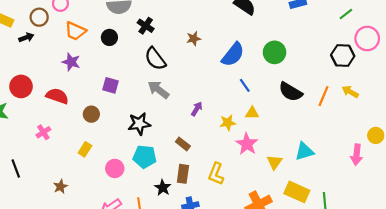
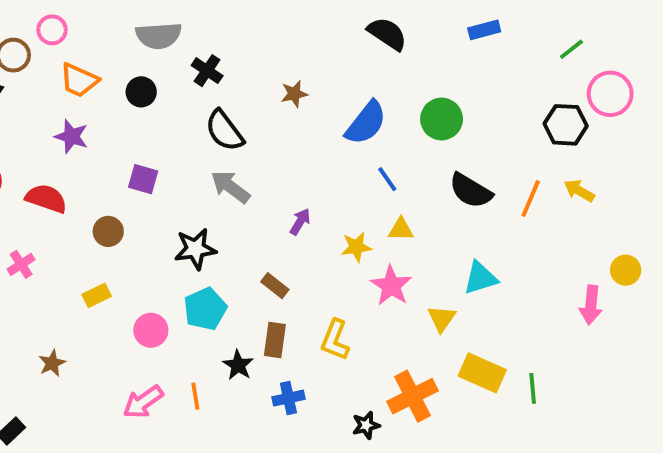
yellow rectangle: (85, 149) -> (97, 295), turned 32
cyan triangle: (304, 151) -> (480, 278), moved
cyan pentagon: (145, 157) -> (205, 309), turned -30

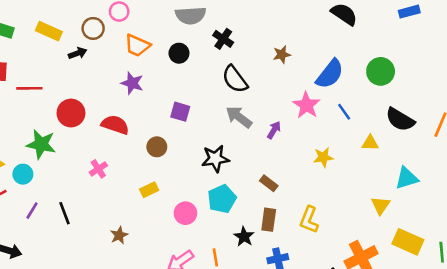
purple arrow: (300, 222) -> (274, 130), moved
yellow triangle: (401, 229) -> (370, 143), moved
pink star: (391, 286) -> (306, 105), moved

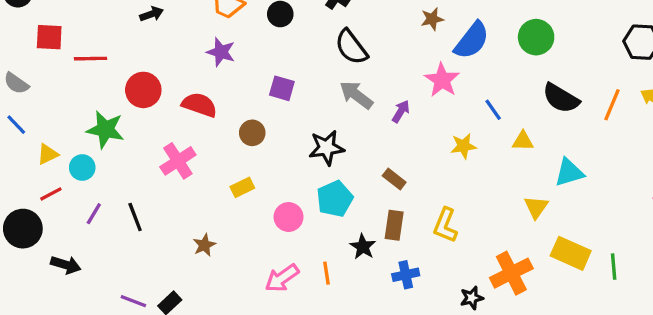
brown star: (282, 54) -> (432, 19), moved
blue line: (344, 112) -> (493, 110), moved
yellow triangle: (370, 143) -> (523, 141), moved
pink cross: (98, 169) -> (178, 161), size x1.5

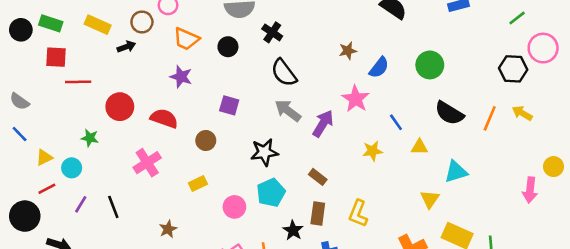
red square: (49, 37) -> (56, 57), moved
blue semicircle: (472, 40) -> (379, 68), size x0.7
purple arrow: (401, 111) -> (323, 124), size x1.5
green star: (105, 130) -> (90, 138), size x0.6

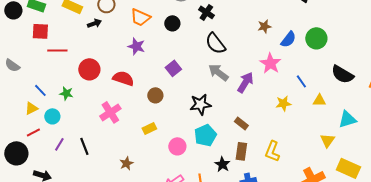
green circle: (430, 65) -> (316, 38), moved
purple square: (229, 105) -> (173, 68), turned 35
blue line: (20, 134) -> (40, 90), moved

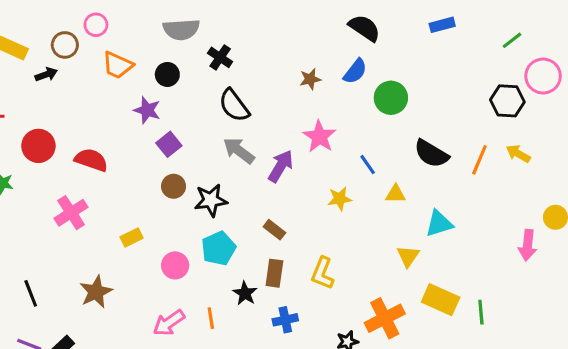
blue semicircle: (288, 39) -> (355, 71), moved
purple star: (136, 46) -> (147, 110), moved
brown circle: (155, 95) -> (174, 186), moved
black line: (84, 146) -> (31, 293), moved
brown star: (126, 163) -> (96, 292), size x1.5

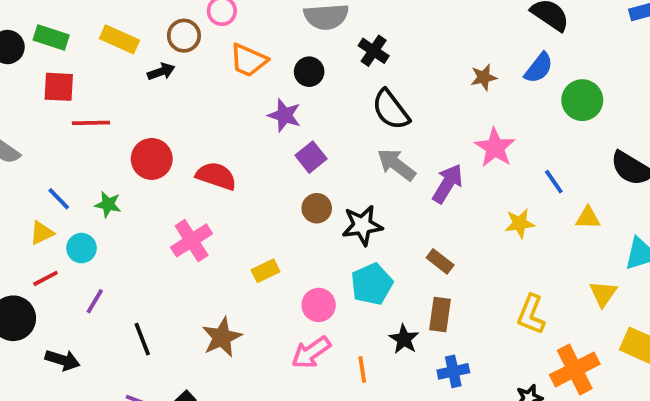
yellow L-shape: (323, 273) -> (531, 314), moved
pink arrow: (169, 323) -> (311, 352), moved

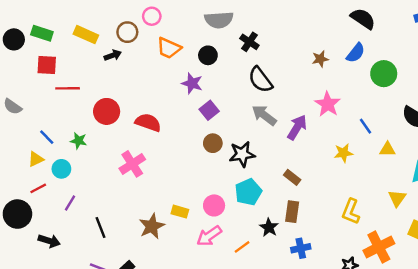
yellow rectangle: (265, 271) -> (180, 212), moved, turned 42
orange line: (362, 369) -> (242, 247), turned 63

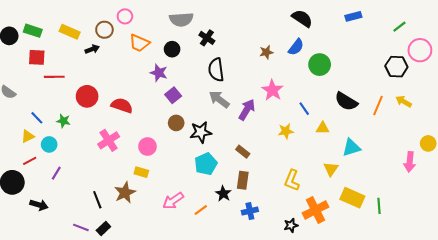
black semicircle: (260, 80) -> (216, 70), turned 30
pink circle: (214, 205) -> (147, 146), moved
yellow rectangle: (180, 212) -> (141, 172), moved
black line: (100, 227) -> (97, 200), moved

